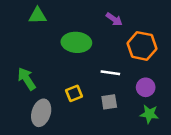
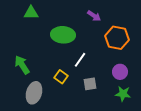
white line: (110, 73) -> (80, 60), moved, turned -63
yellow square: (74, 93) -> (61, 77), turned -32

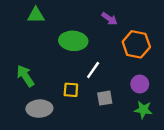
yellow square: (61, 77) -> (71, 90), turned -32
gray ellipse: (34, 93) -> (39, 109), turned 70

